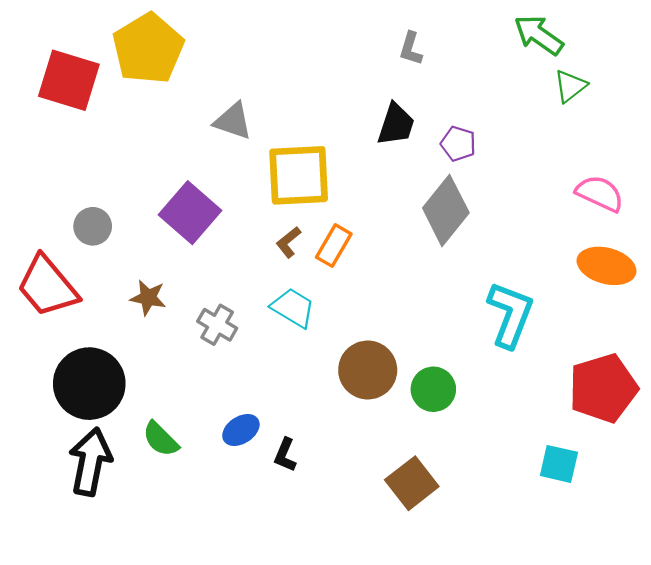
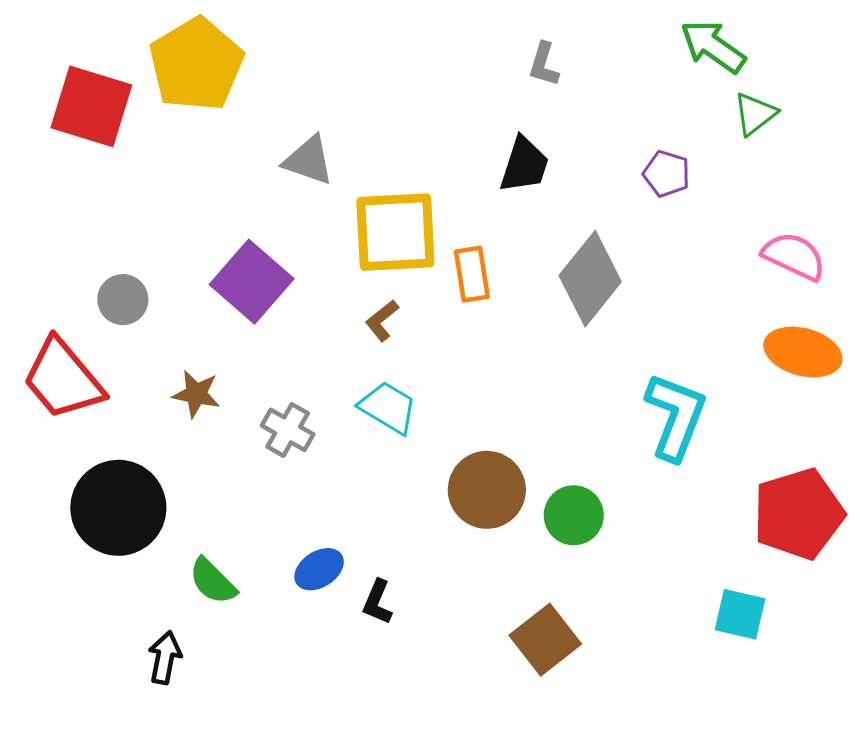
purple pentagon: (458, 144) -> (667, 174), moved
orange rectangle: (334, 246) -> (472, 274), moved, turned -39
black arrow: (90, 462) -> (165, 658), moved, size x0.6

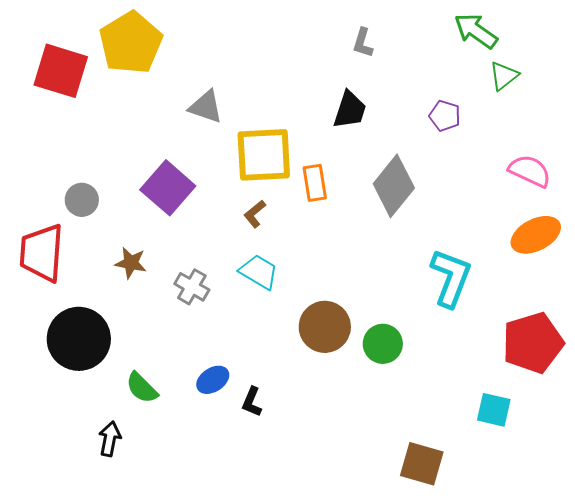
orange ellipse: (803, 352) -> (536, 235), turned -42
red trapezoid: (63, 379) -> (42, 253), turned 44
brown square: (545, 640) -> (422, 464), moved, turned -36

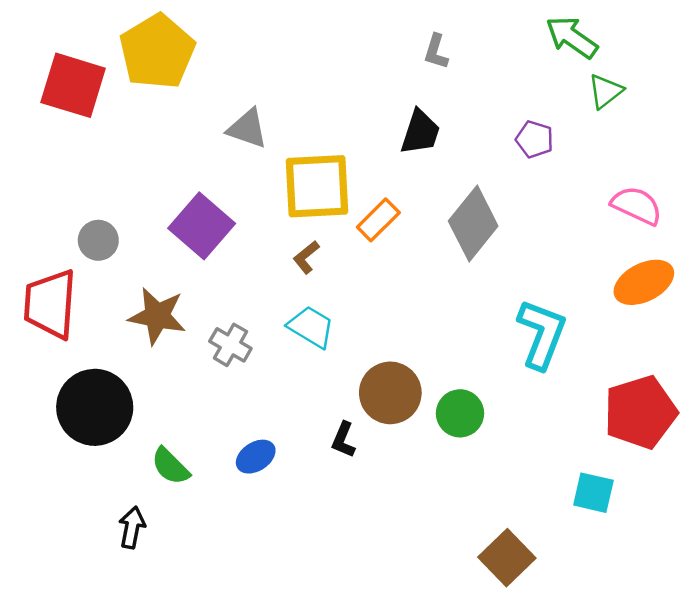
orange rectangle: (315, 183) -> (378, 220), turned 54
brown star: (131, 263) -> (157, 316), size x1.5
black L-shape: (252, 402) -> (343, 440), moved
brown square: (422, 464) -> (507, 558), turned 30

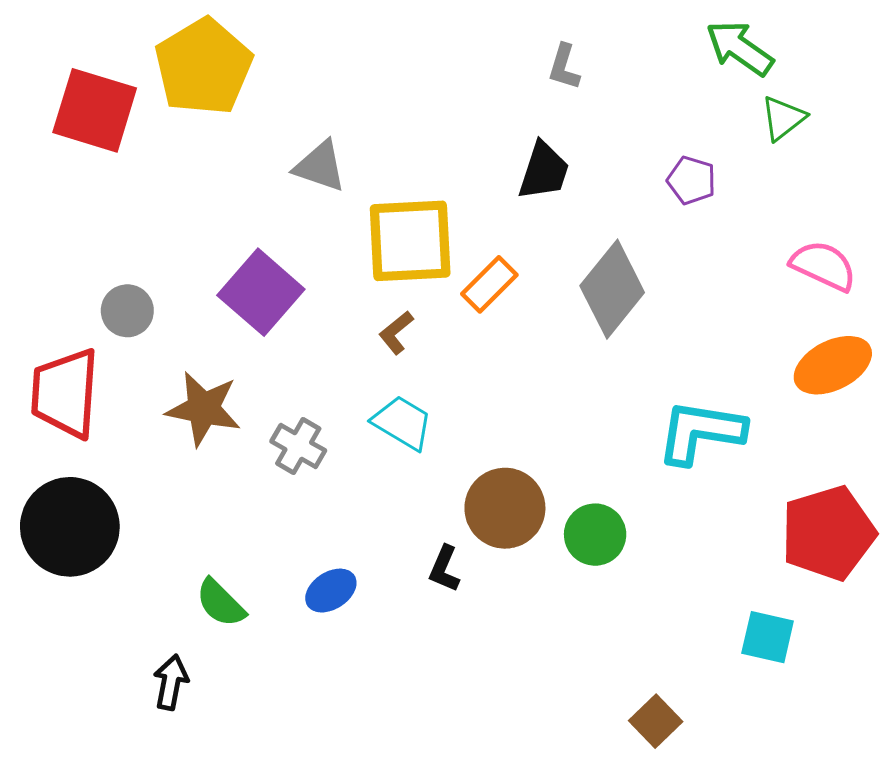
cyan L-shape: (542, 334) -> (701, 432), turned -102
black circle: (95, 407) -> (70, 527), moved
brown square: (507, 558) -> (656, 721), size x0.7

